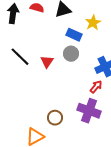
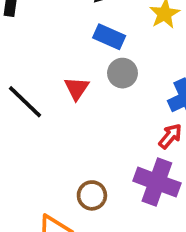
blue rectangle: (74, 35) -> (109, 37), moved
black line: (20, 57) -> (25, 102), moved

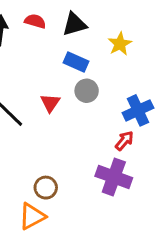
brown circle: (92, 195) -> (46, 188), moved

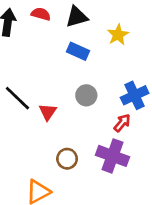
gray circle: (87, 91) -> (86, 95), moved
red triangle: (50, 103) -> (48, 112), moved
brown circle: (46, 188) -> (67, 159), moved

